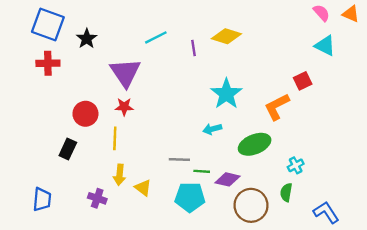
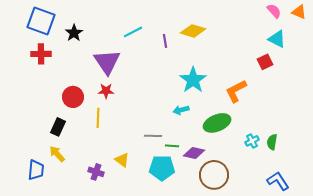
red square: (303, 81) -> (265, 62), moved
yellow arrow: (120, 175) -> (57, 154), moved, turned 132
green semicircle: (286, 192) -> (272, 142), moved
purple cross: (97, 198) -> (96, 172), moved

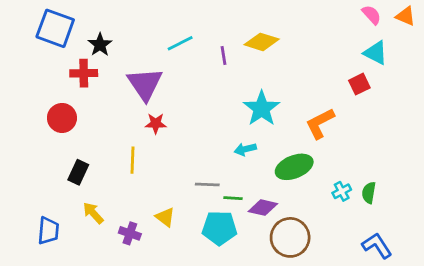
red cross: (41, 54) -> (84, 73), moved
red star: (106, 91) -> (156, 123), moved
red circle: (73, 97) -> (62, 118), moved
yellow arrow: (57, 154) -> (93, 213), moved

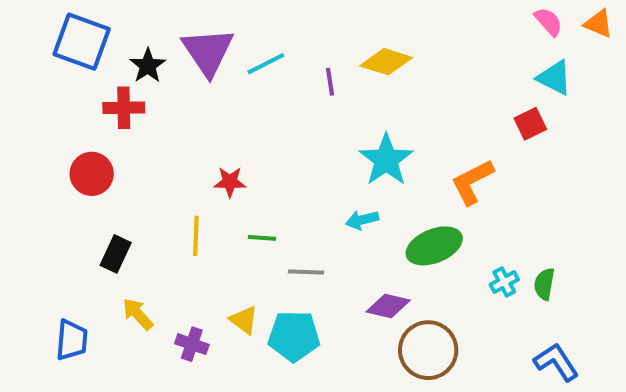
purple triangle: (145, 84) -> (208, 52), moved
green line: (233, 198) -> (262, 238), moved
cyan pentagon: (219, 228) -> (294, 336), moved

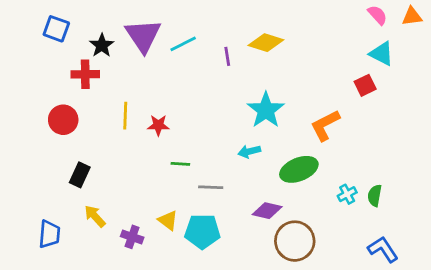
orange triangle: (598, 24) -> (412, 16), turned -30
blue square: (82, 42) -> (56, 29), size x0.7
yellow line: (196, 236) -> (125, 116), moved

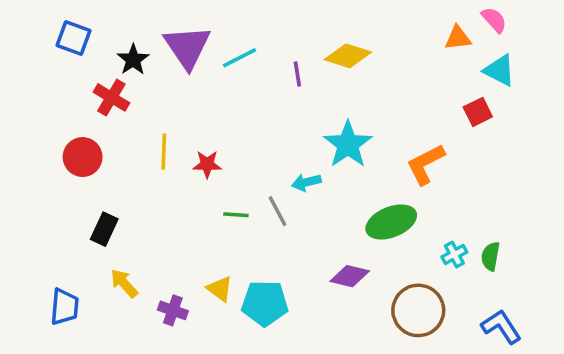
orange triangle: (412, 16) -> (458, 38), moved
red cross: (85, 74) -> (111, 97), turned 32
cyan arrow: (249, 151) -> (306, 182), moved
gray line: (211, 187) -> (277, 211), moved, turned 60
brown circle: (295, 241) -> (418, 310), moved

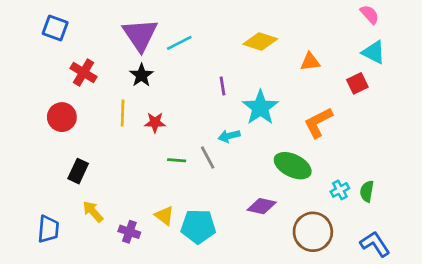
orange triangle: (458, 38) -> (310, 62), moved
black star: (133, 60) -> (141, 75), moved
purple line: (297, 74) -> (222, 86), moved
green ellipse: (391, 222) -> (293, 166), turned 48

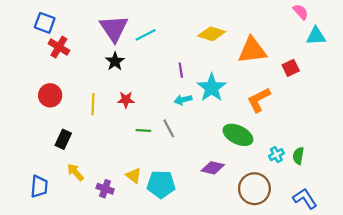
cyan triangle: (374, 52) -> (316, 36), moved, turned -30
orange triangle: (310, 62) -> (252, 50), size x1.8
red cross: (83, 73) -> (59, 47), moved
yellow line: (123, 113) -> (93, 104), moved
cyan arrow: (229, 136) -> (183, 100), moved

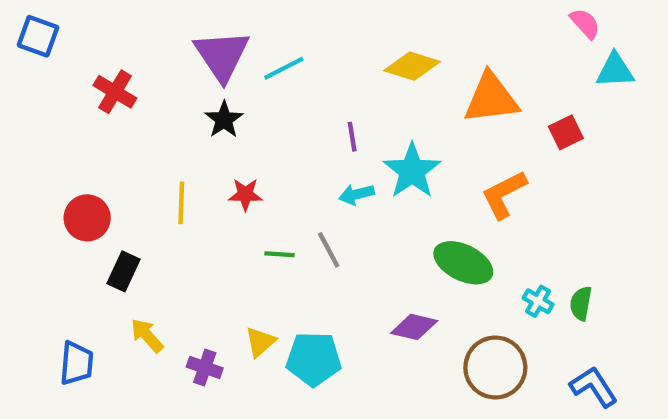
blue square: (45, 23) -> (38, 36), moved
red circle: (50, 95) -> (87, 218), moved
cyan cross: (276, 155) -> (538, 301), turned -32
yellow triangle: (134, 176) -> (260, 342), turned 42

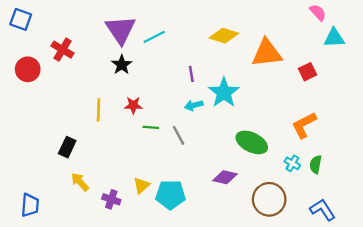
orange L-shape: (504, 194) -> (304, 125), moved
red circle: (87, 218) -> (28, 69), moved
green line: (280, 254) -> (151, 127), moved
blue trapezoid: (76, 363) -> (30, 205), moved

